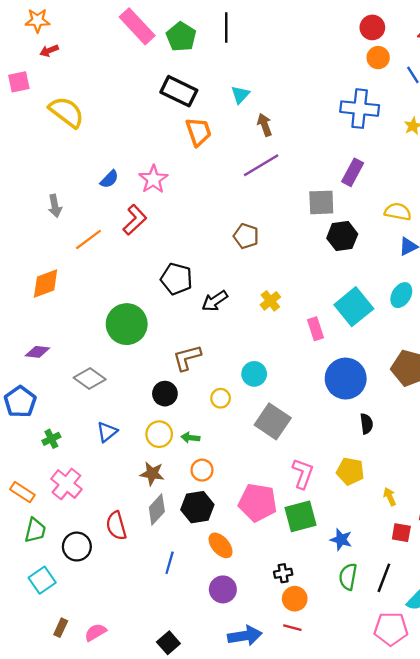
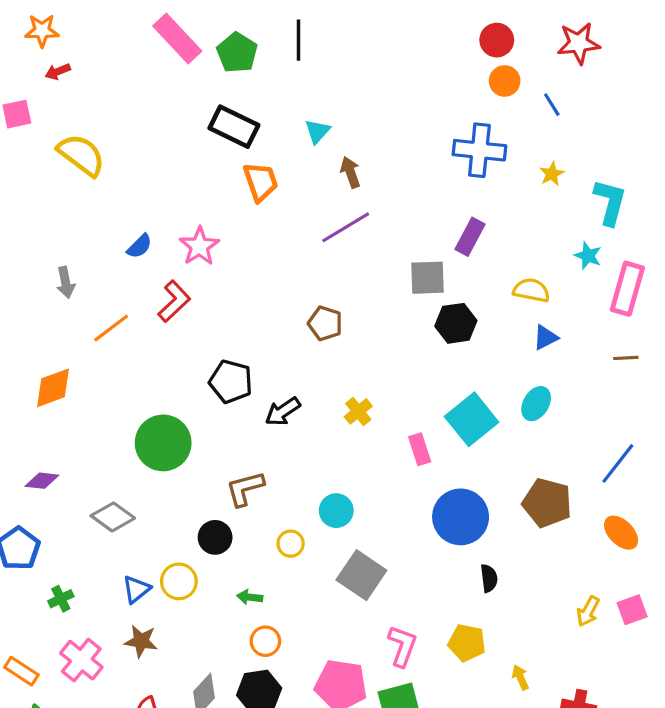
yellow circle: (159, 434) -> (179, 581), moved
brown star: (152, 474) -> (141, 641), moved

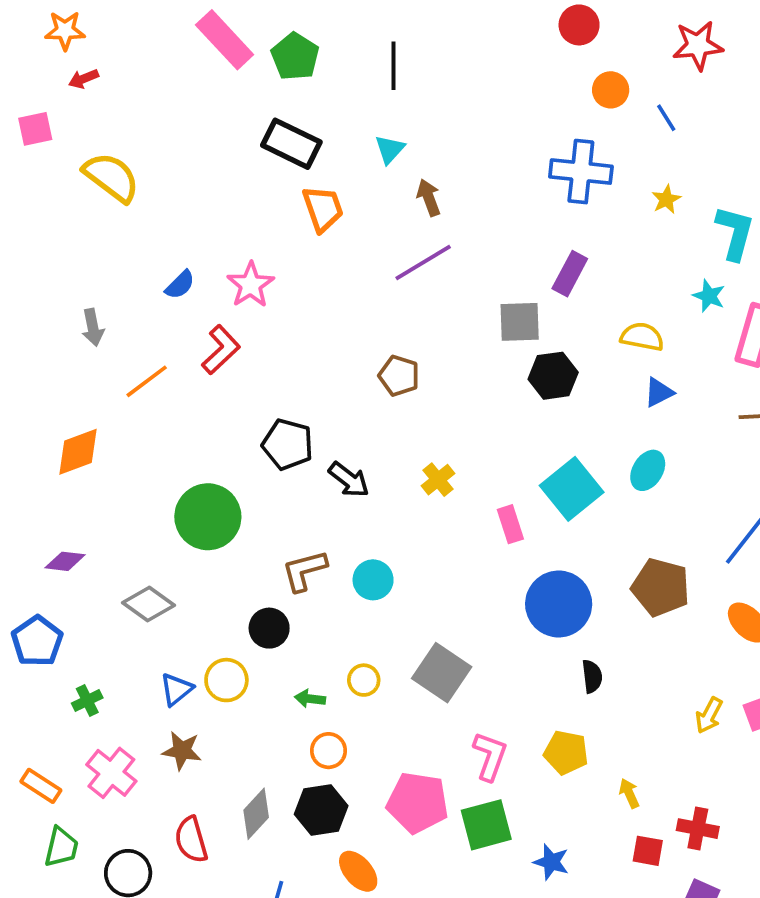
black line: (298, 40) -> (393, 66), moved
red circle: (497, 40) -> (579, 25), moved
black arrow: (283, 411) -> (349, 480), turned -108
cyan circle: (336, 511) -> (373, 580), moved
yellow circle: (291, 544) -> (364, 680), moved

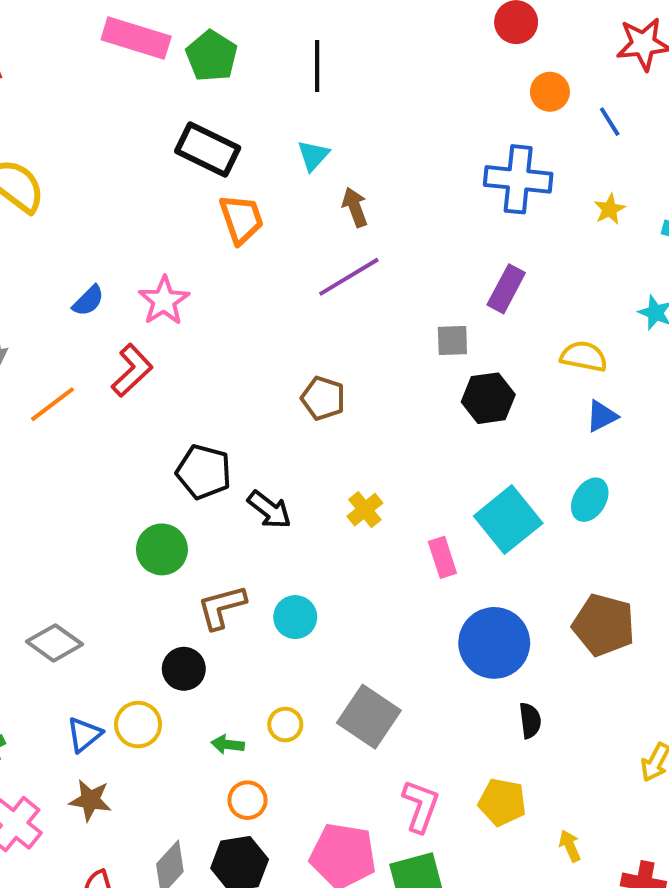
pink rectangle: (225, 40) -> (136, 38), turned -30
gray square: (520, 322) -> (452, 340), size x0.7
green circle: (208, 517) -> (162, 549), moved, size x0.7

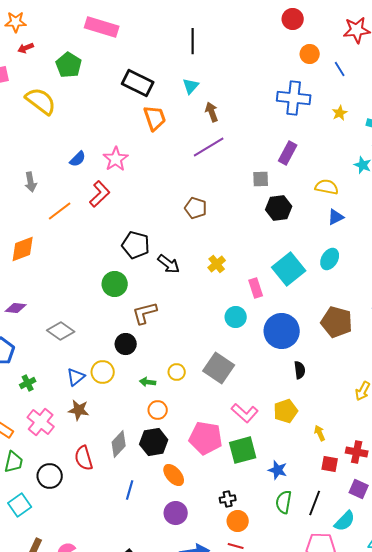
green pentagon: (212, 56) -> (69, 65), moved
cyan circle: (295, 617) -> (236, 317), moved
yellow pentagon: (502, 802) -> (286, 411), turned -30
pink L-shape: (421, 806) -> (245, 413), turned 112

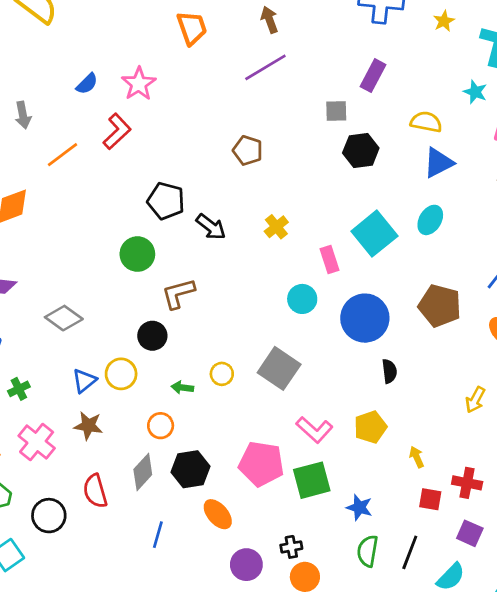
blue triangle: (336, 217) -> (438, 163), size x1.4
orange circle: (158, 410) -> (161, 426), moved
purple circle: (176, 513) -> (246, 565), moved

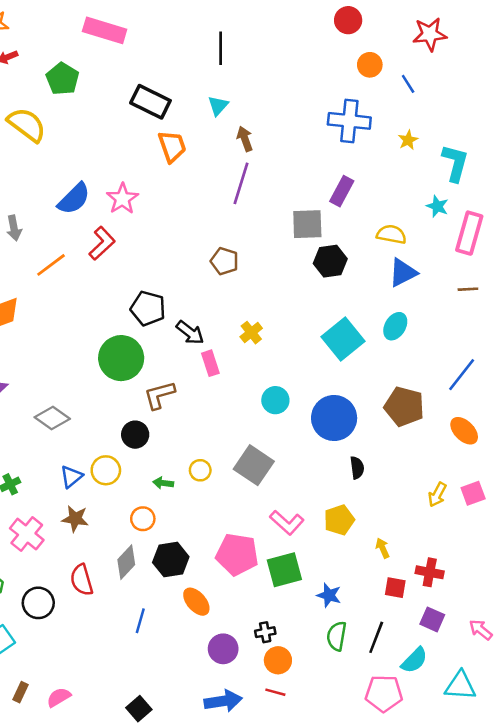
purple line: (265, 67) -> (241, 183), turned -42
blue semicircle: (87, 84) -> (74, 199), size x1.6
gray square: (336, 111) -> (307, 224), size x1.5
green circle: (137, 254) -> (121, 358), size x1.4
pink rectangle: (329, 259) -> (210, 363), moved

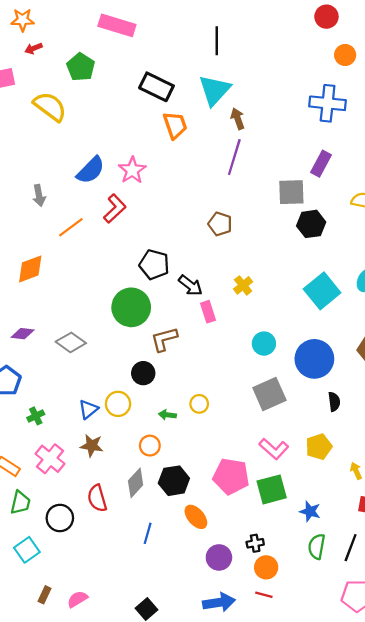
cyan triangle: (218, 106) -> (215, 90), size x1.8
gray diamond: (52, 418) -> (71, 342), moved
gray square: (254, 465) -> (269, 394), moved, turned 32

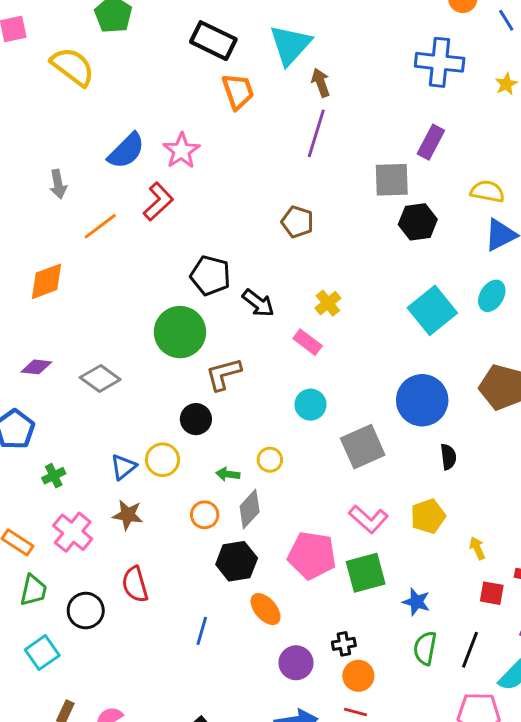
pink rectangle: (208, 312) -> (308, 342), moved, turned -35
cyan circle: (264, 344) -> (310, 405), moved
gray diamond: (136, 483) -> (250, 509), moved

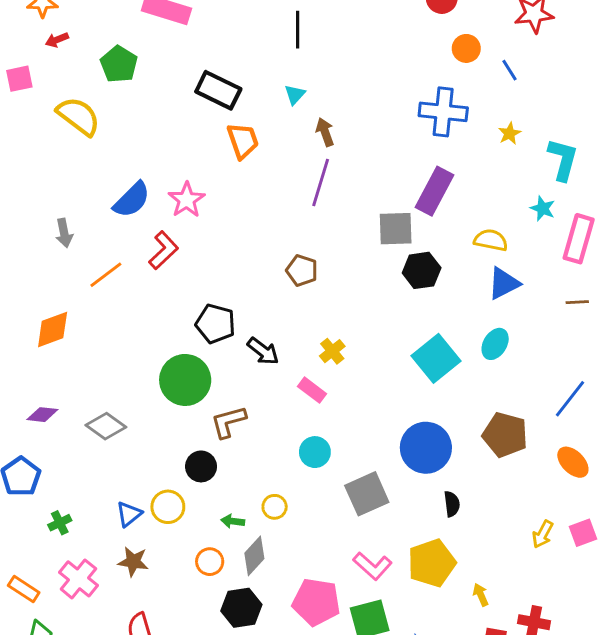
cyan triangle: (290, 45) -> (295, 95), size x0.5
purple rectangle: (431, 142) -> (435, 191), size x1.4
yellow pentagon: (428, 516) -> (432, 563), size x1.4

